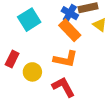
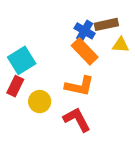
cyan square: (29, 20) -> (22, 60), moved
yellow triangle: (100, 25) -> (121, 45), turned -32

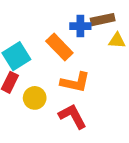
blue cross: (85, 31) -> (80, 26), turned -30
orange rectangle: (85, 51) -> (59, 47), moved

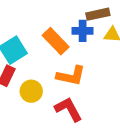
blue cross: (80, 26) -> (83, 31), moved

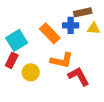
red L-shape: (68, 109) -> (79, 76), moved

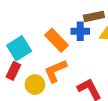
orange L-shape: (62, 60) -> (55, 71), moved, turned 145

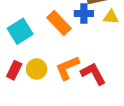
red rectangle: (13, 71) -> (14, 70), moved
orange L-shape: (55, 71) -> (67, 68), moved

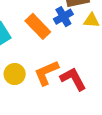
blue cross: (84, 14) -> (63, 17), turned -30

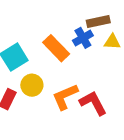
yellow circle: (15, 74) -> (32, 85), moved

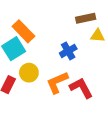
blue cross: (83, 38) -> (68, 51), moved
orange rectangle: (56, 48) -> (23, 31), moved

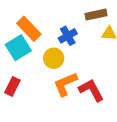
blue cross: (68, 51) -> (68, 36), moved
yellow circle: (29, 73) -> (54, 58), moved

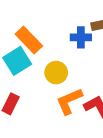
blue cross: (68, 36) -> (81, 37), moved, turned 30

